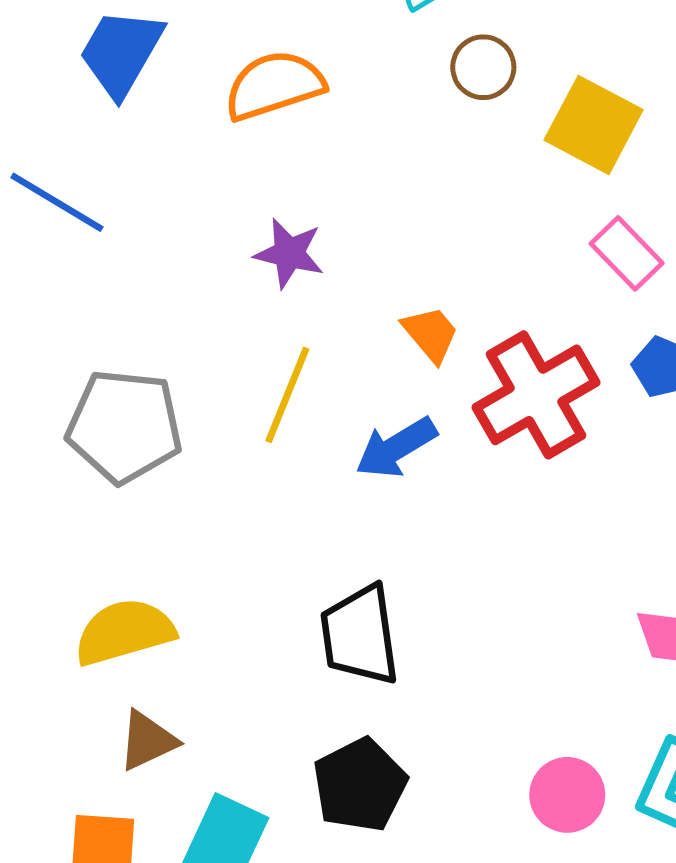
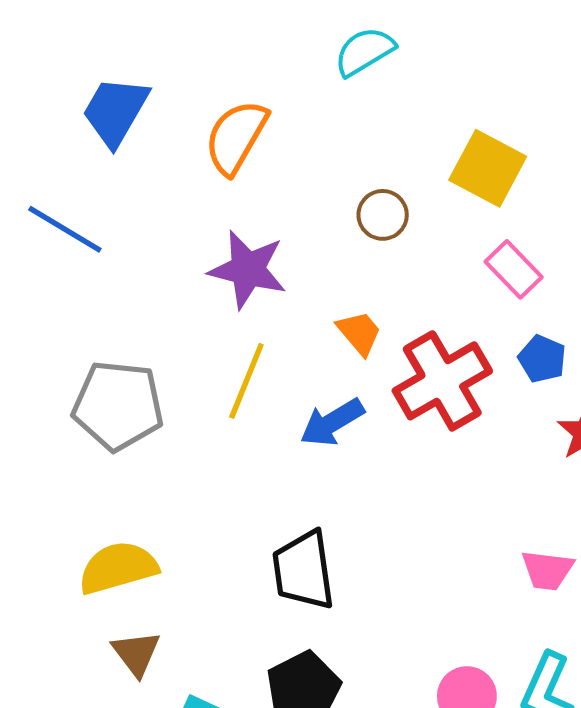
brown circle: (483, 67) -> (383, 215), moved
orange semicircle: (274, 85) -> (236, 137), turned -42
purple star: (289, 253) -> (248, 269), size x1.4
brown triangle: (147, 741) -> (136, 653), turned -42

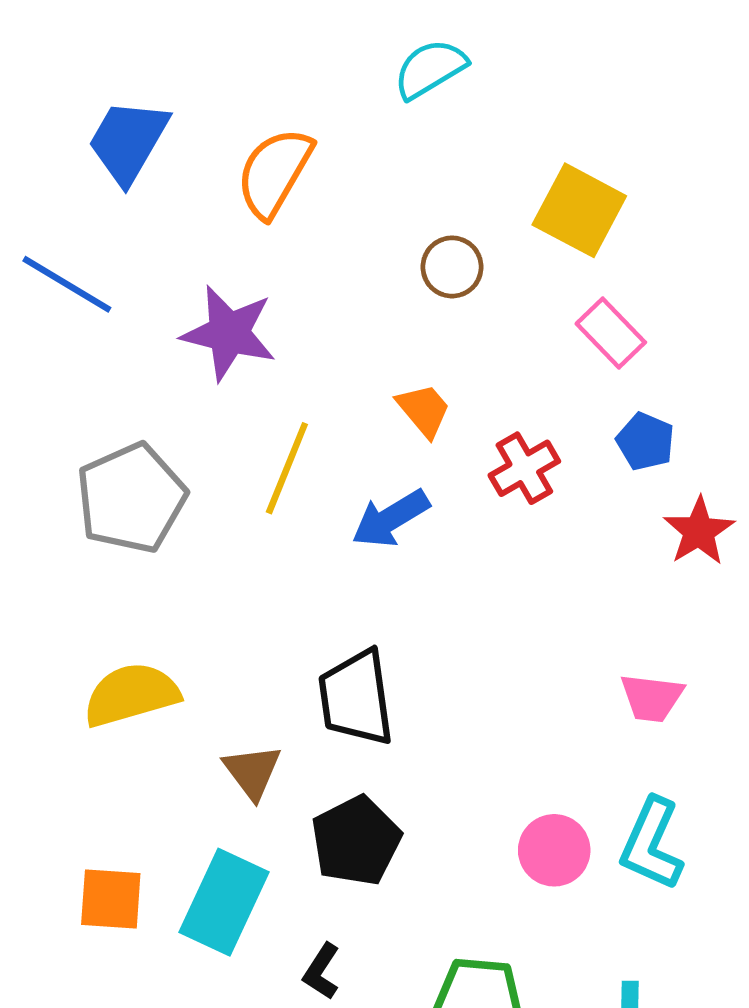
purple star: (248, 269) -> (229, 333), moved
red cross: (442, 381) -> (524, 468), size x0.6
gray pentagon: (118, 406) -> (131, 498), turned -30
brown triangle: (136, 653) -> (252, 772), moved

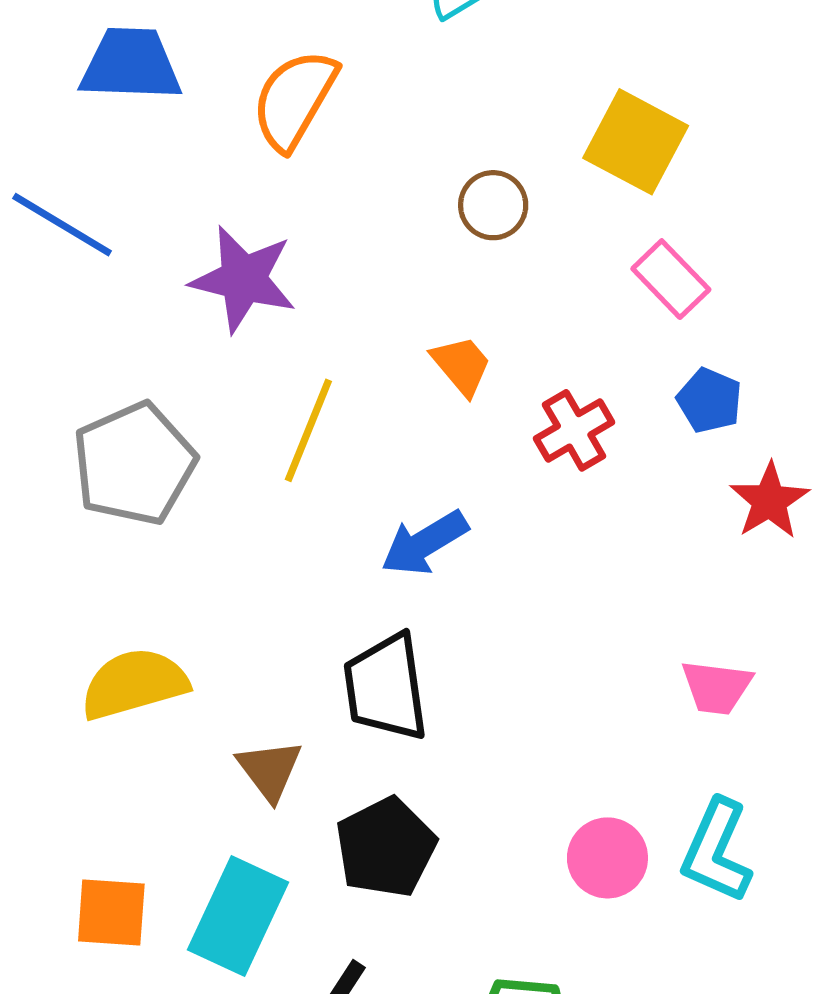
blue trapezoid: (128, 141) -> (131, 64), turned 62
blue arrow: (391, 519) -> (425, 543), moved

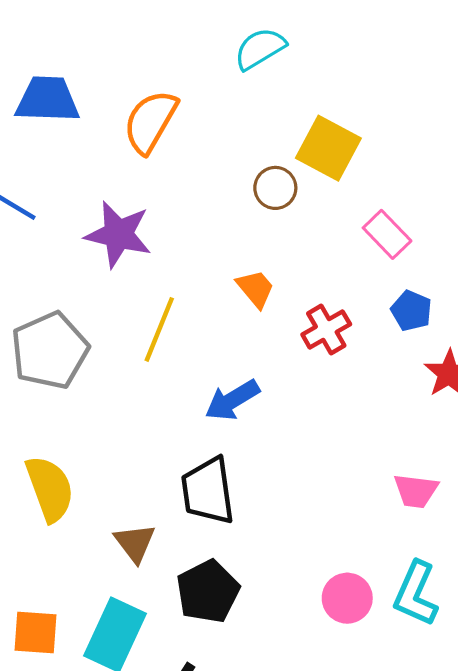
yellow square: (636, 142) -> (328, 148), moved
yellow semicircle: (134, 684) -> (50, 489), turned 86

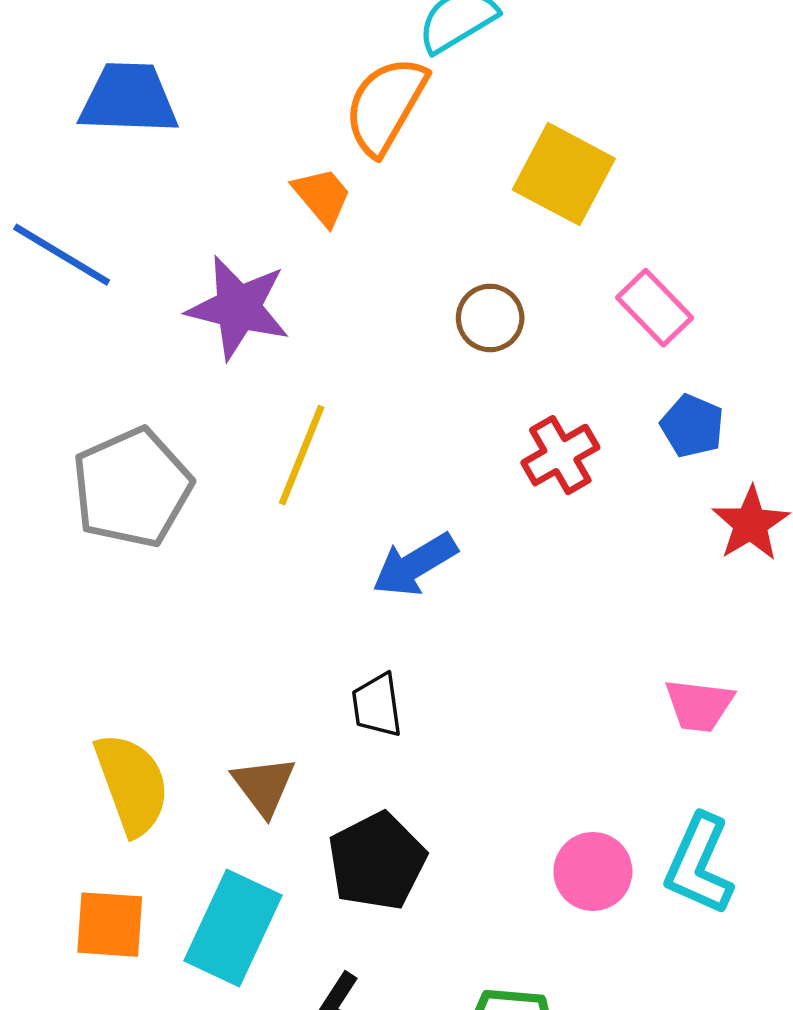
orange semicircle: (150, 122) -> (386, 105), moved
brown circle: (275, 188) -> (490, 318), moved
orange trapezoid: (255, 289) -> (322, 196), moved
yellow semicircle: (50, 489) -> (132, 784), moved
black trapezoid: (208, 491) -> (377, 705), size x0.6

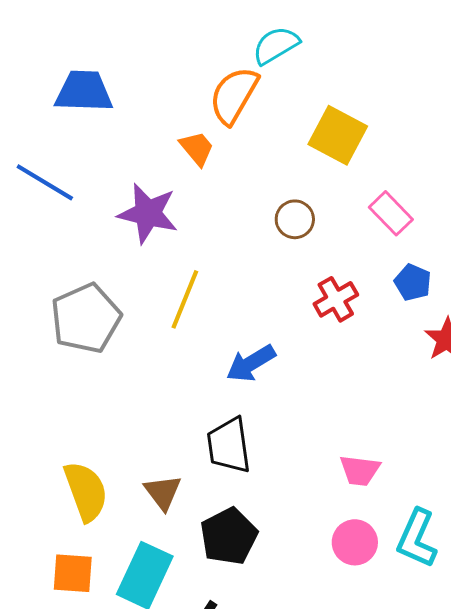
black trapezoid: (377, 705) -> (229, 445), size x1.5
pink trapezoid: (699, 705) -> (360, 470), moved

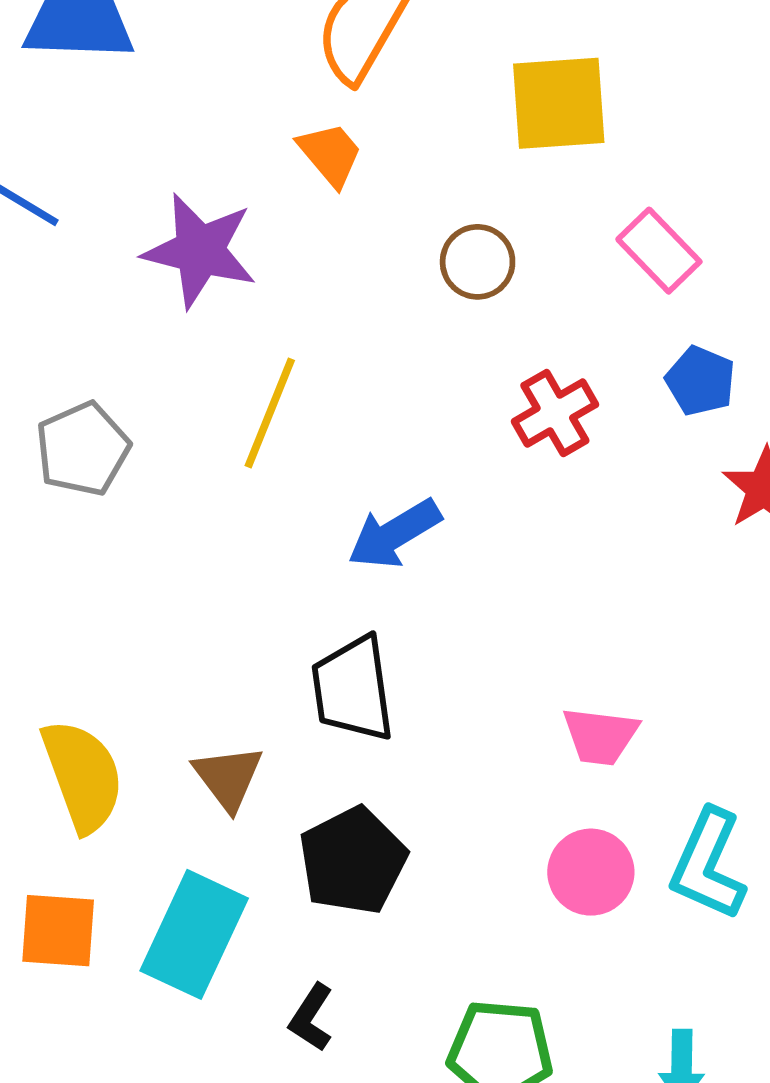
yellow square: (338, 135) -> (559, 103), turned -32
orange trapezoid: (197, 148) -> (330, 154), moved
gray pentagon: (86, 318) -> (83, 449), size x0.7

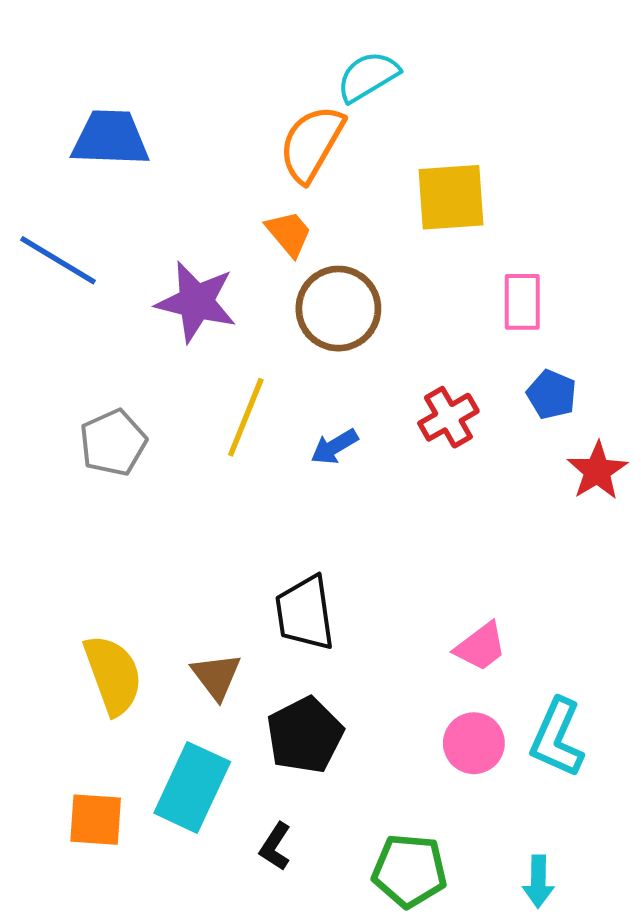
pink rectangle: (659, 251) -> (522, 302), turned 44
brown circle: (478, 262) -> (338, 309), moved, size x1.6
blue arrow: (394, 534) -> (334, 447), moved, size x0.7
pink trapezoid: (600, 736) -> (481, 647), turned -44
orange square: (58, 931) -> (96, 820), moved

